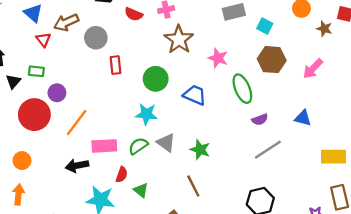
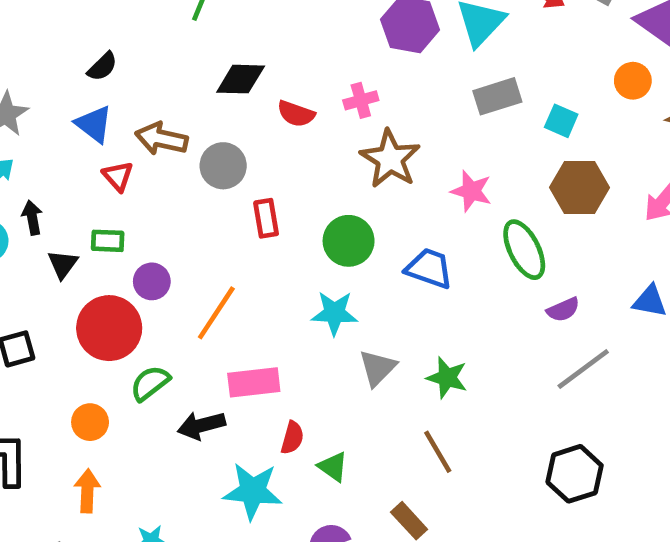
brown arrow: (66, 22) -> (161, 139), turned 40
orange line: (77, 122) -> (216, 313), moved
gray triangle: (166, 143) -> (378, 368), turned 42
green semicircle: (138, 146) -> (150, 383), moved

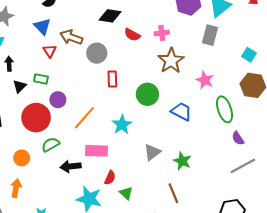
gray rectangle: (497, 96) -> (210, 35), moved, turned -66
purple semicircle: (563, 310) -> (238, 138), turned 72
cyan star: (334, 313) -> (122, 125), moved, turned 30

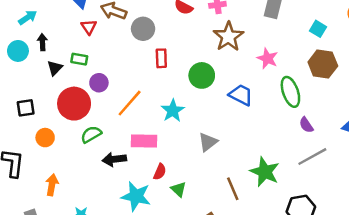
orange circle: (22, 158) -> (45, 138), moved
green star: (182, 161) -> (265, 172), moved, size x1.4

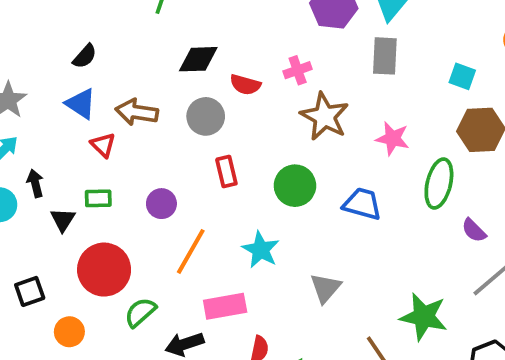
gray circle: (143, 29) -> (206, 116), moved
purple circle: (99, 83) -> (161, 204), moved
green ellipse: (290, 92) -> (439, 184), turned 44

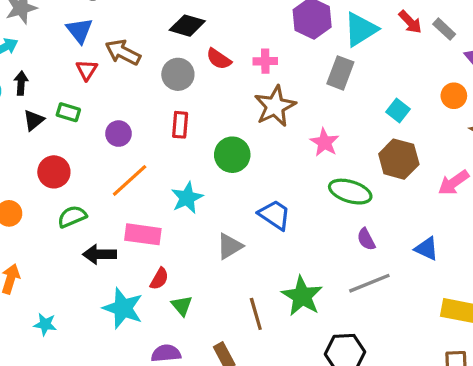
green ellipse: (439, 184) -> (350, 192), turned 75
blue trapezoid: (362, 204) -> (275, 215), moved
red circle: (104, 270) -> (54, 172), size x0.7

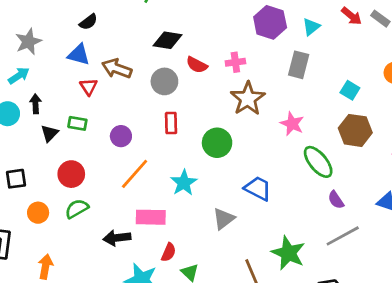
cyan triangle: (361, 29) -> (311, 27), size x0.6
blue triangle: (79, 30) -> (79, 55), turned -30
green ellipse: (350, 192) -> (318, 162), turned 40
green semicircle: (72, 217) -> (77, 209), moved

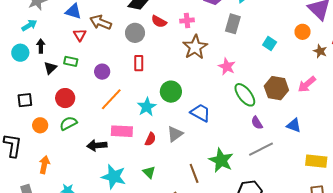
brown hexagon: (355, 130) -> (276, 88), moved
green circle: (217, 143) -> (171, 92), moved
red semicircle: (169, 252) -> (150, 139), moved

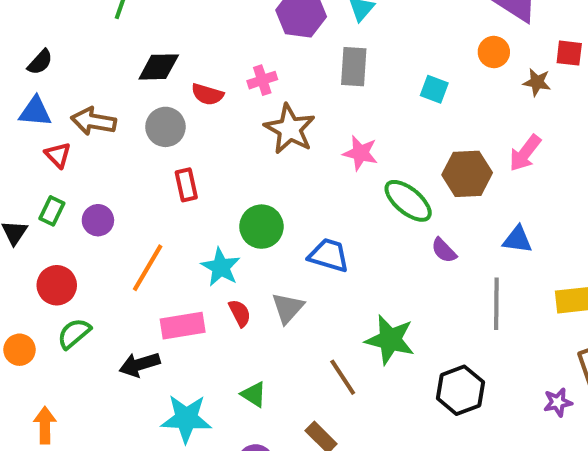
green rectangle: (71, 61) -> (52, 211), turned -64
purple circle: (102, 72) -> (98, 220), moved
red semicircle: (150, 139) -> (240, 313), moved, turned -40
gray line: (261, 149) -> (496, 304), moved, turned -50

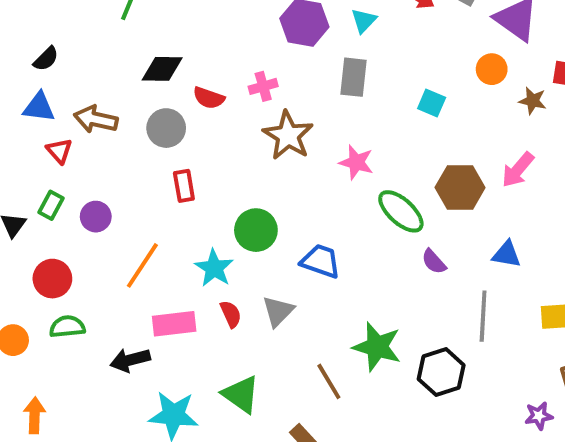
green semicircle: (74, 334) -> (67, 327), turned 32
black hexagon: (460, 390) -> (441, 372), moved
green triangle: (254, 394) -> (241, 394), size x1.5

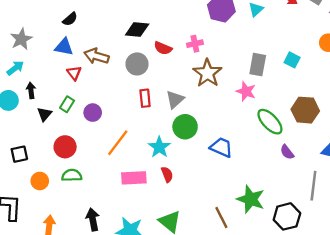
gray rectangle: (354, 77) -> (258, 65), moved
gray triangle: (278, 311) -> (175, 99), moved
black arrow: (130, 360) -> (93, 219), moved, turned 90

